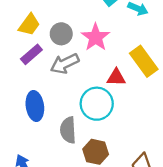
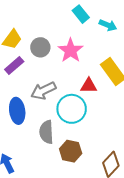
gray arrow: (65, 64) -> (43, 91), moved

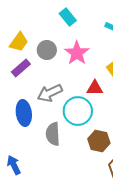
cyan rectangle: (81, 14) -> (68, 17), moved
brown hexagon: (71, 151) -> (99, 141), moved

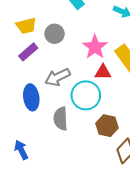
yellow trapezoid: (19, 42) -> (26, 26), turned 40
pink star: (77, 53) -> (95, 47), moved

